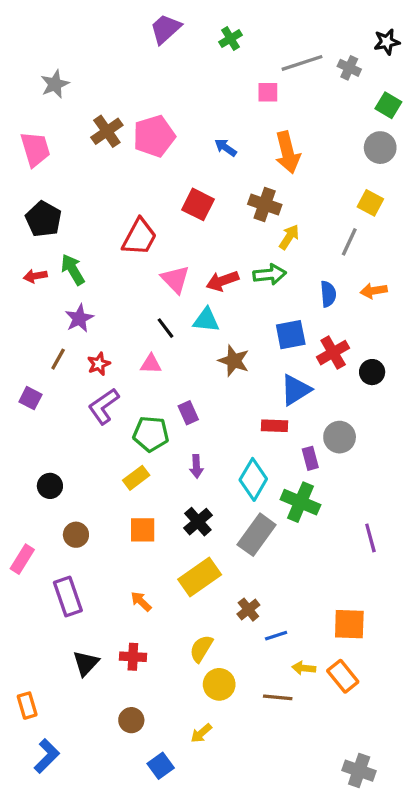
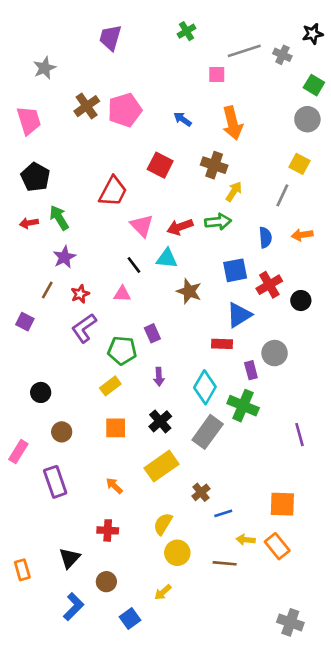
purple trapezoid: (165, 29) -> (110, 38), moved, turned -32
black triangle: (86, 663) -> (70, 558), moved
blue L-shape: (47, 756) -> (74, 607), moved

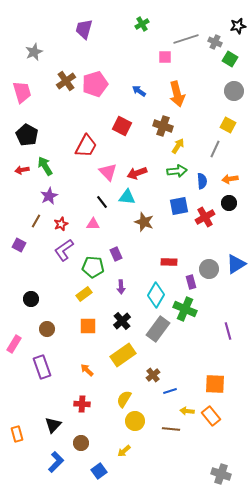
green square: (314, 85) -> (230, 59), moved
green arrow: (218, 222) -> (177, 171), moved
black circle: (301, 301) -> (229, 203), moved
blue triangle: (239, 315) -> (236, 264), moved

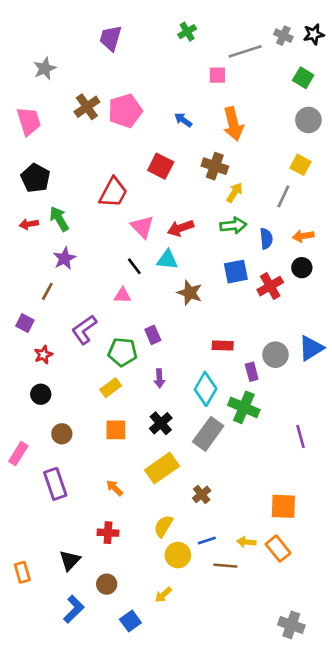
gray cross: (215, 42) -> (283, 36), moved
red star: (61, 224) -> (43, 355), moved
blue line: (170, 391) -> (207, 541), moved

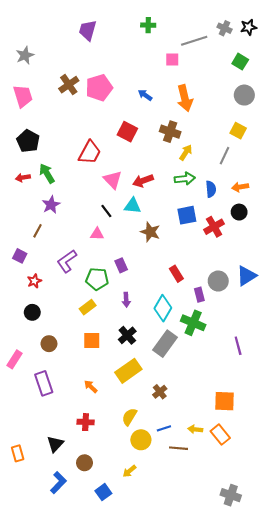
green cross: (187, 32) -> (148, 25), turned 32
gray star: (45, 69) -> (25, 55), moved
red rectangle: (223, 345) -> (176, 274), turned 56

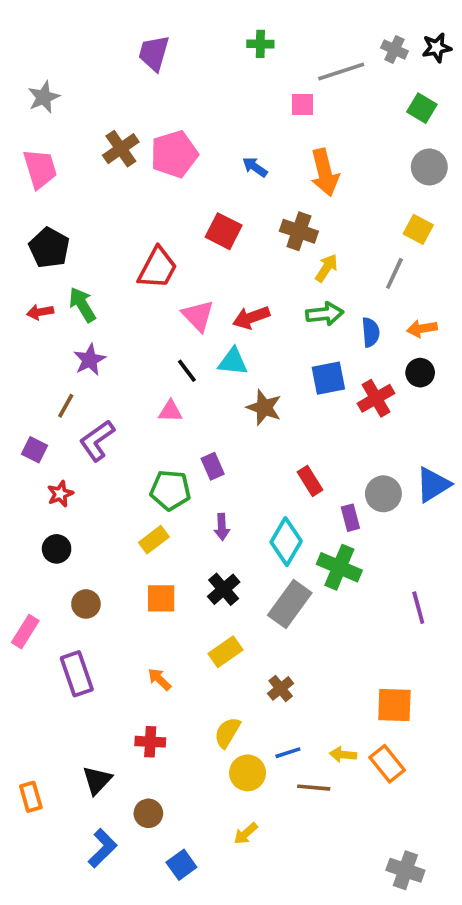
purple L-shape: (67, 261) -> (97, 441), moved
yellow rectangle: (128, 371) -> (225, 652), size x0.7
yellow arrow: (129, 471) -> (246, 834), moved

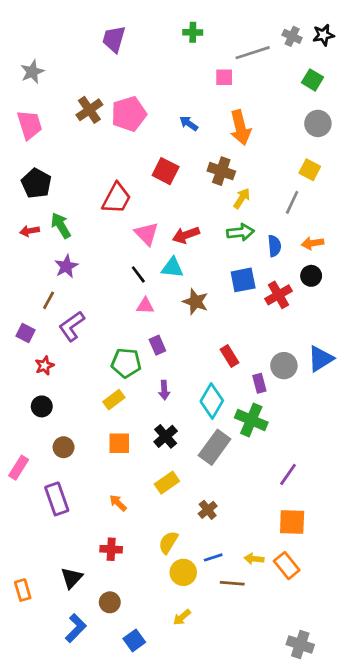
pink triangle: (170, 411) -> (145, 306), moved
purple line: (418, 608) -> (288, 474), moved, turned 50

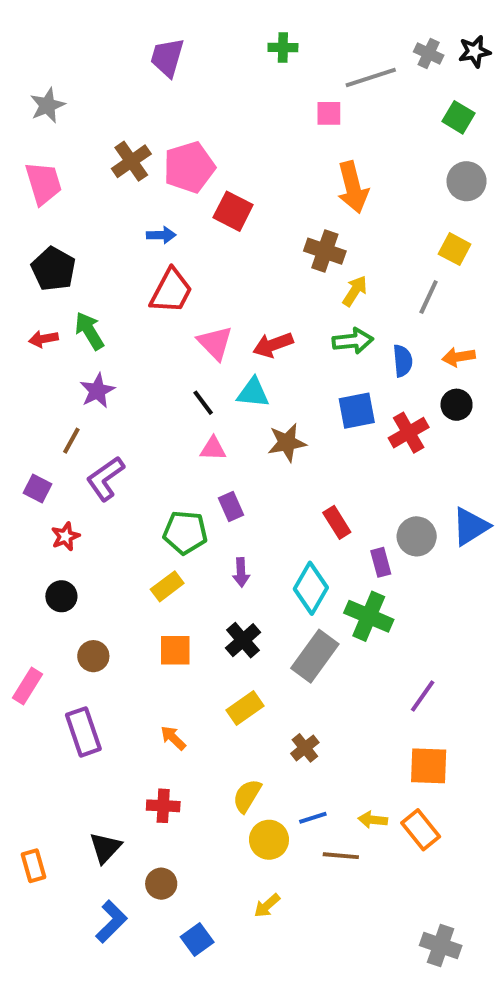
blue arrow: (189, 123) -> (161, 235), moved, turned 144
red square: (166, 171) -> (233, 211), moved
brown star: (195, 302) -> (287, 443), turned -30

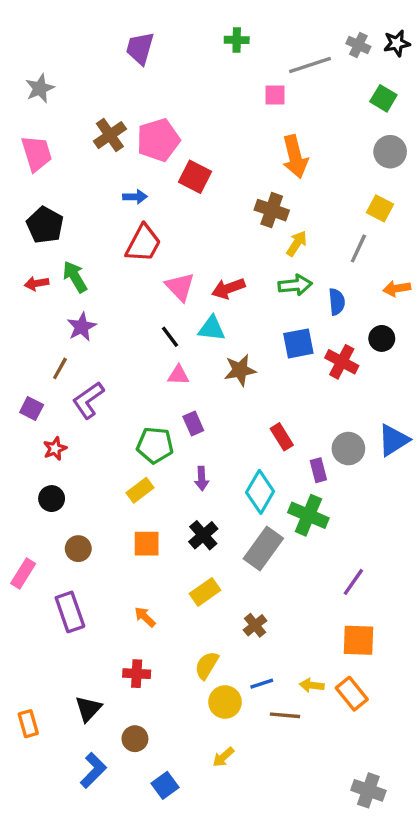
orange arrow: (459, 357) -> (397, 288), moved
red cross: (409, 433) -> (342, 362), turned -32

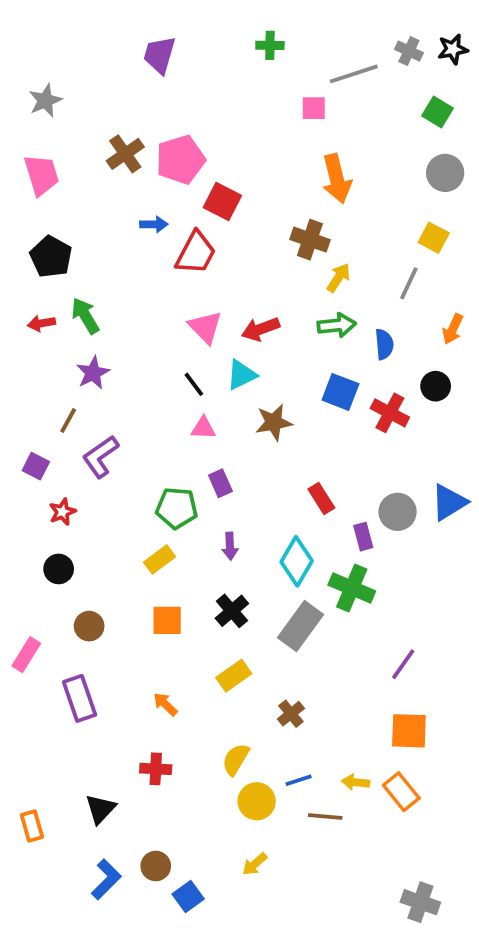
red trapezoid: (143, 243) -> (196, 253), moved
orange arrow: (397, 288) -> (453, 329), turned -56
cyan triangle: (212, 328) -> (241, 375), turned -32
blue square: (298, 343) -> (340, 392), turned 32
brown circle: (135, 739) -> (156, 866), moved

